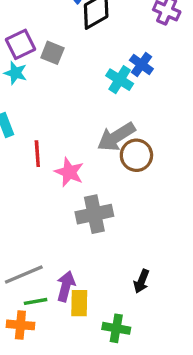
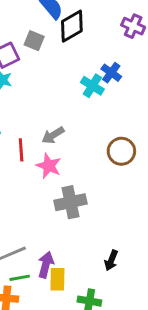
gray square: (52, 53) -> (34, 41), moved
gray arrow: (116, 137) -> (53, 135), moved, size x0.7
brown circle: (136, 155) -> (121, 151), moved

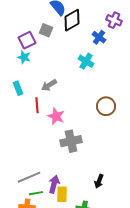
blue cross: (111, 73) -> (99, 37), moved
gray arrow: (53, 135) -> (49, 85), moved

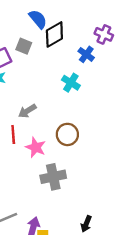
brown circle: (106, 106) -> (67, 134), moved

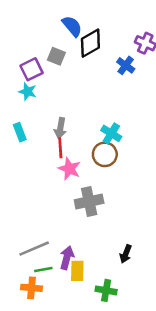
cyan cross: (71, 83) -> (111, 133), moved
gray arrow: (27, 111) -> (60, 128), turned -48
red line: (13, 134) -> (60, 148), moved

